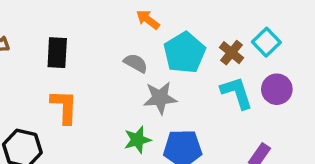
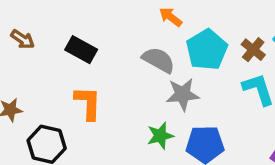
black rectangle: (57, 53) -> (81, 50), turned -64
gray semicircle: (136, 63) -> (159, 60), size x1.4

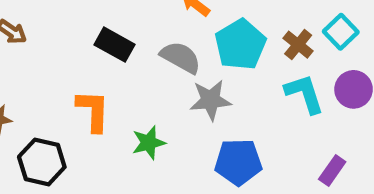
black rectangle: (81, 50) -> (114, 45), moved
green star: (160, 136) -> (149, 143), moved

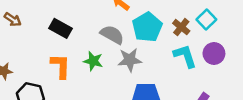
black rectangle: (114, 45) -> (61, 28), moved
green star: (149, 143) -> (93, 61), moved, turned 30

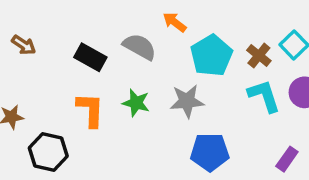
gray semicircle: (112, 35) -> (140, 47), moved

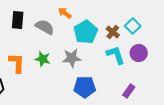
black rectangle: (90, 57) -> (18, 20), moved, turned 66

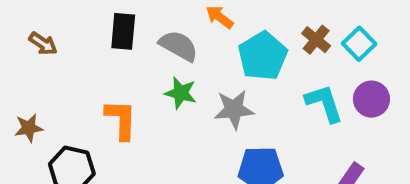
brown cross: (113, 32) -> (316, 40), moved
green star: (43, 59) -> (181, 93), moved

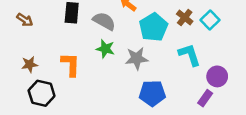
purple circle: (371, 99) -> (217, 76), moved
brown star: (29, 128) -> (30, 64), moved

